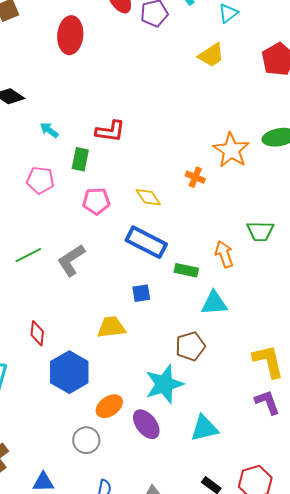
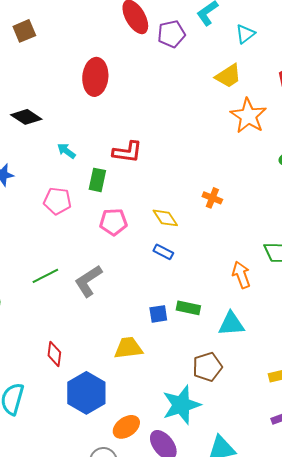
red ellipse: (70, 35) -> (95, 77), moved
orange star: (231, 150) -> (248, 116), moved
blue rectangle: (146, 242) -> (163, 252), moved, size x0.5
green rectangle: (186, 270) -> (188, 308), moved

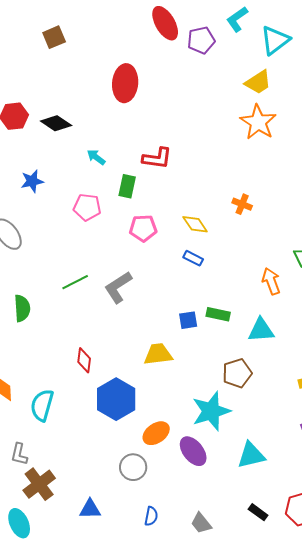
cyan triangle: (245, 34) -> (275, 40), size x1.5
orange star: (248, 116) -> (258, 122), moved

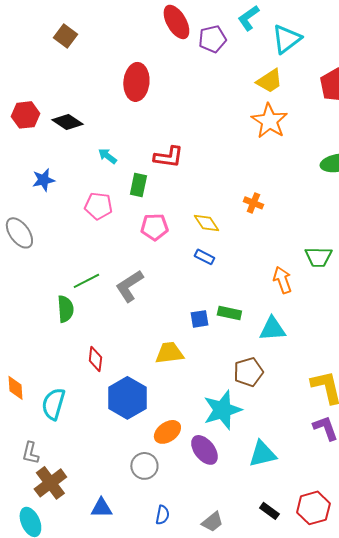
brown square: (54, 37) -> (65, 36), turned -30
green semicircle: (22, 308) -> (65, 309), moved
gray trapezoid: (201, 523) -> (212, 522), turned -90

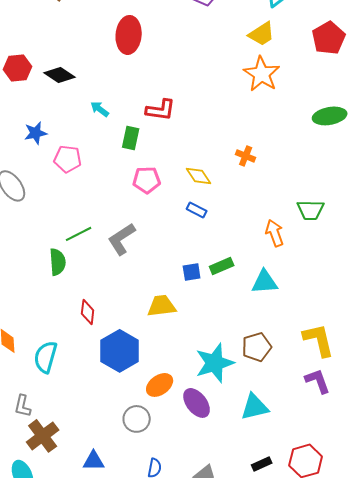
pink pentagon: (98, 206) -> (68, 159), moved
green rectangle: (229, 313) -> (222, 266), turned -35
brown pentagon: (248, 372) -> (257, 347), moved
black rectangle: (269, 511) -> (262, 464), turned -60

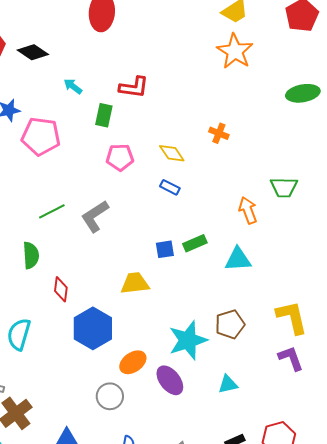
pink pentagon: (68, 159) -> (41, 136), size x1.4
green semicircle: (58, 262) -> (31, 255), moved
cyan triangle: (255, 407) -> (228, 384), size x0.7

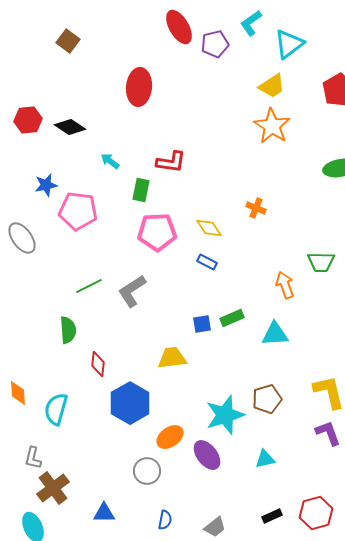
pink pentagon: (120, 157) -> (157, 232), size x1.4

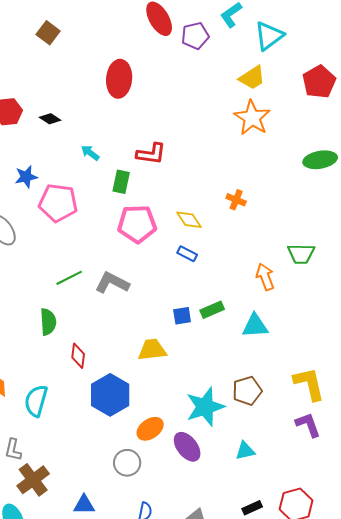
black diamond: (70, 127) -> (50, 119), size x0.7
gray L-shape: (132, 291) -> (112, 283), turned 60

